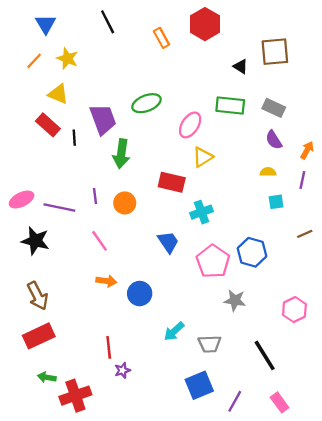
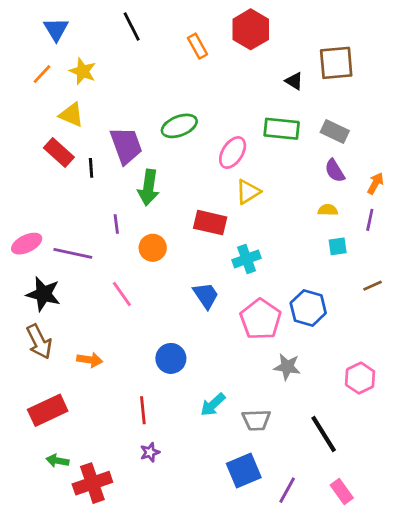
purple line: (95, 196) -> (116, 224), moved
orange arrow: (106, 281) -> (90, 360), moved
brown arrow: (38, 296) -> (39, 342), moved
red line: (109, 347) -> (143, 410), moved

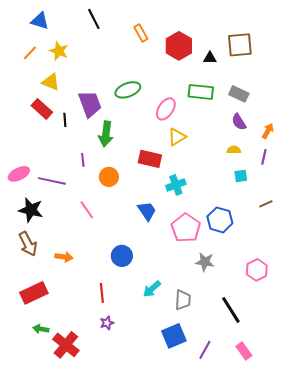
blue triangle: (56, 29) -> (40, 21), turned -42
red hexagon: (251, 29) -> (179, 46), moved
black triangle: (294, 81) -> (210, 58), turned -32
gray trapezoid: (256, 420) -> (183, 300), turned -85
red cross: (92, 483) -> (66, 345), turned -32

